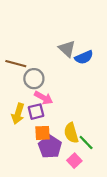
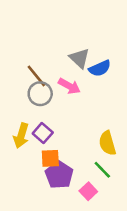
brown line: (16, 64) -> (36, 76), moved, turned 36
pink arrow: (43, 98) -> (69, 86), moved
purple square: (36, 112) -> (43, 133), turned -35
yellow semicircle: (71, 133) -> (107, 143), moved

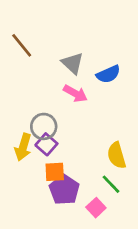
gray triangle: (79, 58) -> (73, 63), moved
brown line: (36, 76) -> (22, 45), moved
gray circle: (40, 94) -> (44, 126), moved

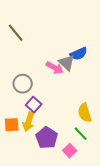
gray triangle: (73, 63) -> (67, 63), moved
gray circle: (44, 126) -> (23, 84), moved
yellow arrow: (23, 147) -> (29, 122), moved
orange square: (55, 172) -> (12, 125), moved

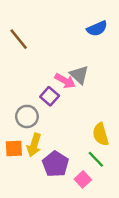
blue semicircle: (79, 54) -> (97, 29), moved
gray circle: (23, 84) -> (27, 116), moved
purple square: (34, 105) -> (50, 96), moved

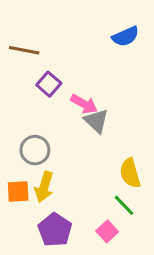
brown line: (19, 39) -> (24, 50), turned -40
gray triangle: (79, 75) -> (96, 121), moved
purple square: (50, 96) -> (49, 84), moved
purple pentagon: (55, 164) -> (55, 230), moved

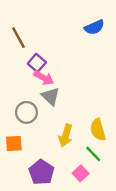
brown line: (24, 50) -> (18, 38), turned 50
pink arrow: (84, 104) -> (44, 78), moved
gray triangle: (96, 121) -> (51, 96), moved
yellow arrow: (44, 187) -> (66, 135), moved

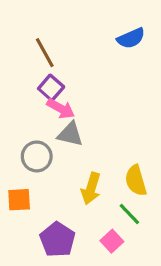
brown line: (18, 38) -> (45, 53), moved
gray triangle: (51, 96) -> (70, 134), turned -30

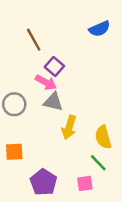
purple square: (51, 88) -> (54, 67), moved
gray circle: (37, 156) -> (14, 104), moved
yellow arrow: (91, 188) -> (69, 127), moved
pink square: (112, 241) -> (85, 183), turned 35

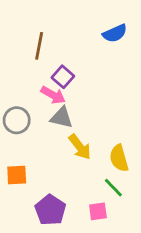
brown line: (34, 40) -> (39, 46), turned 40
yellow arrow: (69, 127) -> (80, 147), turned -55

